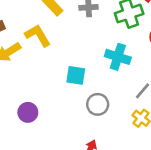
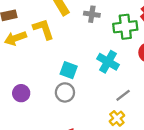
gray circle: (98, 104) -> (65, 92), moved

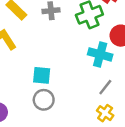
cyan cross: (108, 62) -> (100, 54), moved

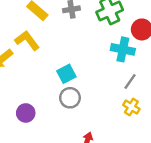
cyan square: (42, 75) -> (66, 74), turned -30

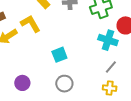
gray circle: (70, 98) -> (64, 84), moved
yellow cross: (131, 107) -> (110, 88), turned -32

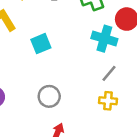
cyan square: (59, 55) -> (41, 44), moved

